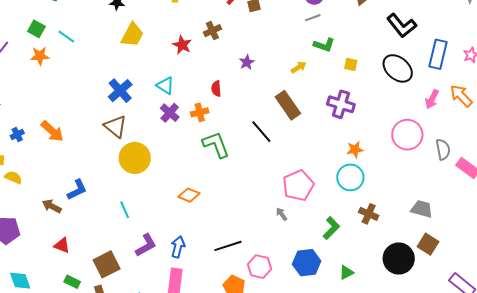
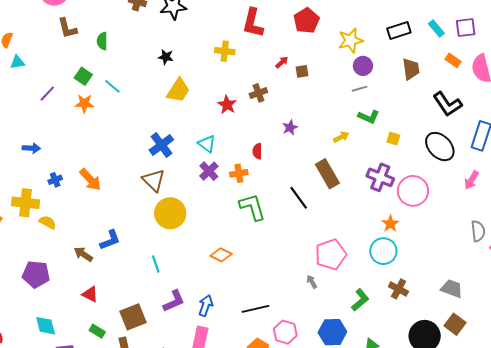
pink circle: (407, 135) -> (413, 191), moved
orange star: (355, 150) -> (390, 224), turned -30

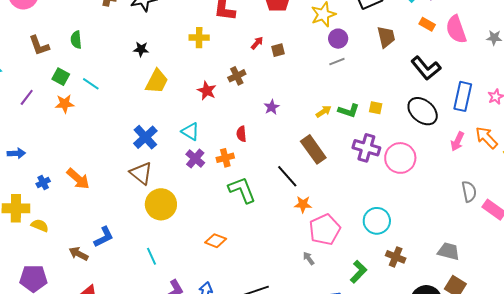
brown L-shape: (67, 28) -> (39, 45), moved
green L-shape: (369, 117) -> (349, 111), moved
orange star: (390, 224) -> (303, 204), moved, turned -30

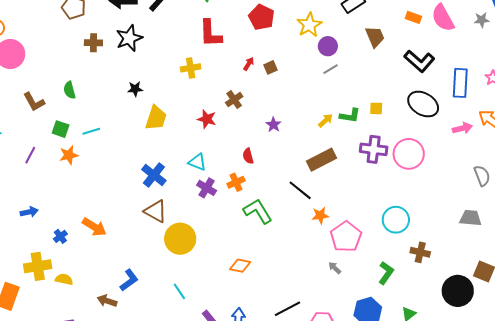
cyan line: (91, 84) -> (91, 131), turned -42
pink arrow: (457, 141) -> (462, 128), turned -120
brown rectangle: (313, 149) -> (322, 160), turned -72
gray trapezoid: (449, 251) -> (471, 218), moved

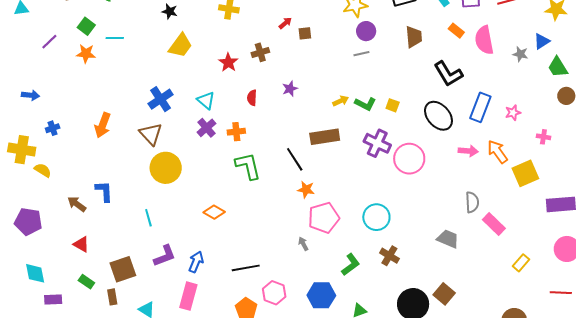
red semicircle: (248, 156) -> (252, 98), moved
orange arrow: (94, 227) -> (103, 125), moved, turned 60
blue L-shape: (129, 280) -> (104, 191), turned -75

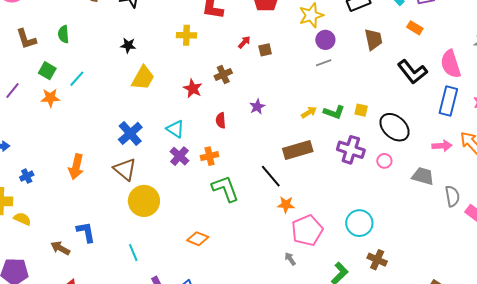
cyan line: (115, 38) -> (77, 79), turned -42
pink semicircle: (484, 40) -> (451, 64), moved
black ellipse: (438, 116) -> (395, 127), moved
pink circle: (409, 159) -> (384, 161), size x0.5
gray trapezoid: (448, 239) -> (423, 176), moved

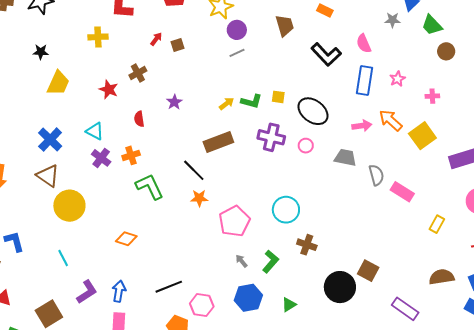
pink semicircle: (451, 64) -> (364, 44), size x0.7
orange star: (286, 205) -> (199, 198), moved
gray arrow: (290, 259) -> (242, 261), moved

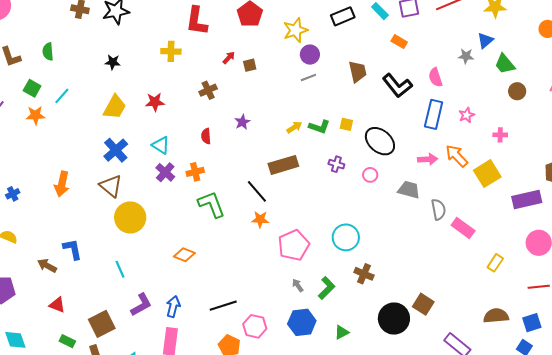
brown trapezoid: (285, 25) -> (358, 72), moved
yellow trapezoid: (58, 83) -> (115, 107), moved
red star: (109, 89) -> (155, 102), moved, turned -30
purple cross: (271, 137) -> (336, 164), size x0.6

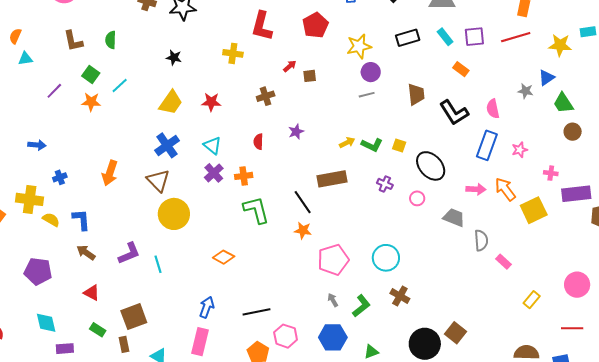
purple rectangle: (527, 199) -> (576, 194), moved
pink rectangle: (463, 228) -> (503, 262), size x0.7
blue L-shape: (72, 249) -> (81, 220), moved
purple L-shape: (141, 305) -> (129, 253), moved

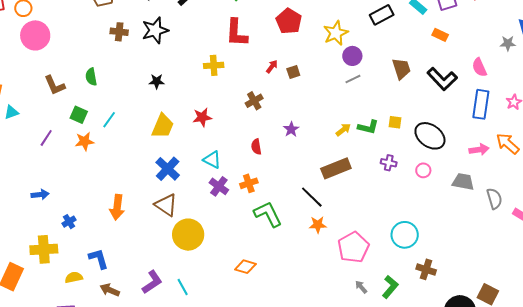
yellow semicircle: (51, 220) -> (74, 277), moved, turned -30

